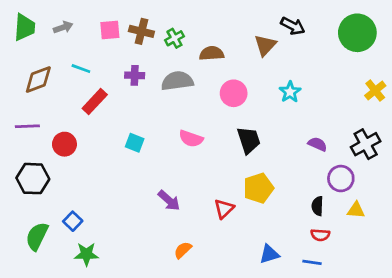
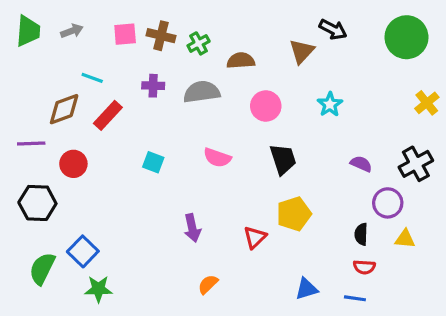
brown diamond: (38, 80) -> (64, 109), moved
purple arrow: (169, 201) -> (192, 228), turned 35
blue square: (73, 221) -> (83, 251), size x1.4

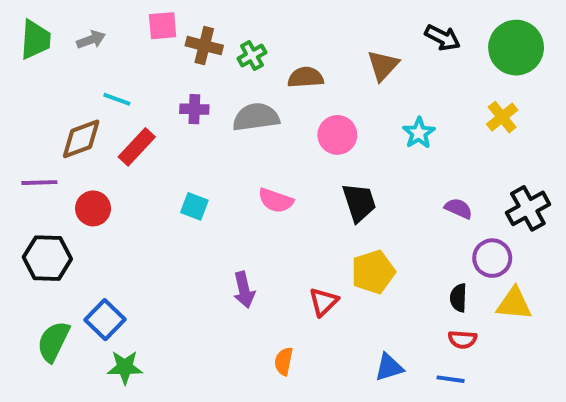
black arrow: (333, 29) -> (443, 38), moved
pink square: (125, 34) -> (163, 26), moved
yellow cross: (427, 103) -> (502, 117), moved
yellow triangle: (405, 239) -> (514, 304), size x1.4
orange semicircle: (208, 284) -> (284, 361), moved, turned -35

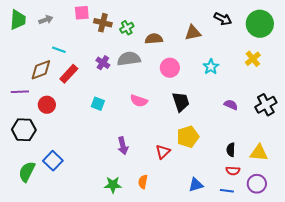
brown triangle: (383, 65) -> (193, 33), turned 36
purple cross: (194, 109) -> (103, 63), moved, turned 32
purple circle: (492, 258) -> (257, 184), moved
green star: (125, 367) -> (113, 185), moved

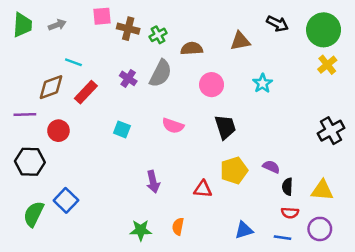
gray semicircle: (129, 59) -> (161, 73), turned 125
yellow cross: (253, 59) -> (327, 65), moved
purple semicircle: (231, 105) -> (271, 167), moved
red triangle: (163, 152) -> (203, 189), turned 49

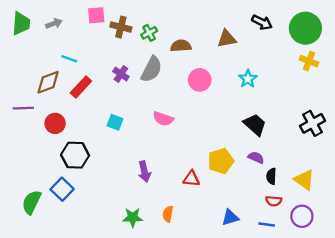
yellow cross: (327, 65) -> (309, 61), turned -30
black trapezoid: (225, 127) -> (255, 125), moved, turned -30
black hexagon: (30, 162) -> (75, 155), moved
yellow triangle: (322, 190) -> (304, 180), turned 30

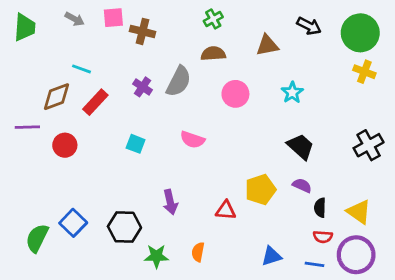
gray arrow: (54, 23) -> (75, 19), moved, turned 49
green cross: (149, 33) -> (213, 19), moved
black hexagon: (75, 155) -> (124, 227), moved
purple circle: (302, 216) -> (356, 255), size x1.4

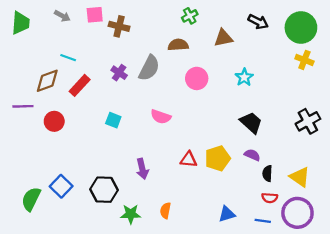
green cross: (213, 19) -> (190, 16), moved
red triangle: (226, 210) -> (189, 160), moved

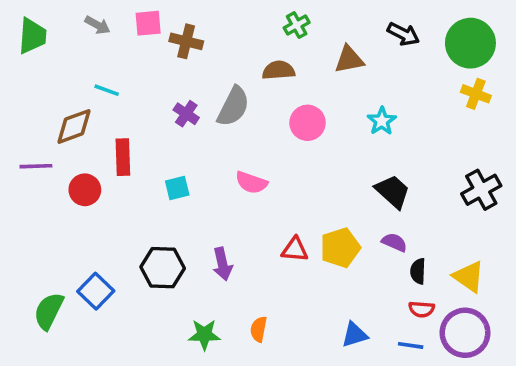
red rectangle: (80, 85) -> (123, 157), moved, turned -45
cyan square: (113, 120) -> (177, 188), turned -35
black hexagon: (104, 190) -> (163, 268), moved

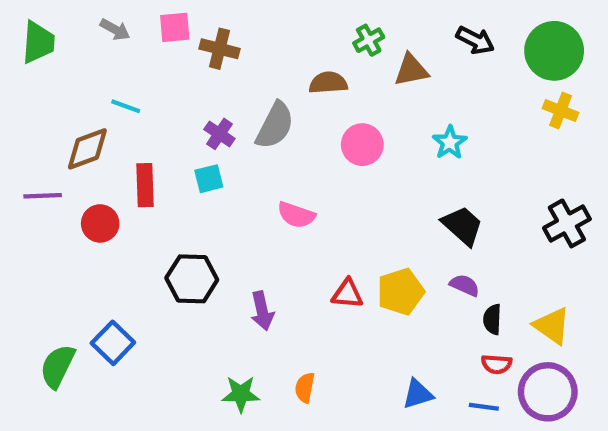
green cross: (297, 25) -> (369, 40), moved
cyan square: (177, 188) -> (209, 179), moved
black hexagon: (163, 268) -> (192, 279), moved

